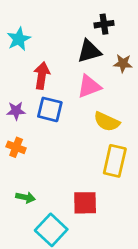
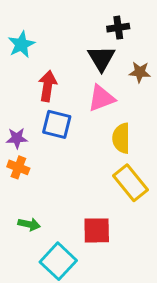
black triangle: (89, 51) -> (101, 58), turned -45
purple star: (16, 111) -> (17, 138), moved
yellow semicircle: (107, 122) -> (121, 138), turned 65
yellow rectangle: (115, 161) -> (131, 183), turned -52

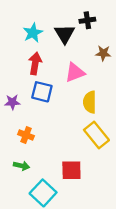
cyan star: (21, 44) -> (33, 33), moved
black triangle: (101, 58) -> (65, 34), moved
orange cross: (18, 167) -> (26, 135), moved

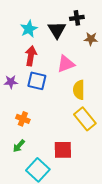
brown star: (103, 53) -> (91, 39), moved
purple star: (12, 102) -> (11, 82), moved
green arrow: (21, 166) -> (19, 146), turned 120

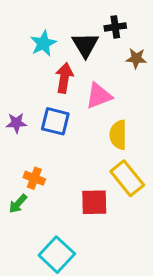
red arrow: (31, 56) -> (64, 78), moved
green arrow: (19, 146) -> (18, 204), moved
red square: (63, 150) -> (94, 202), moved

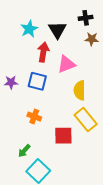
black cross: (115, 27) -> (86, 18), moved
orange cross: (34, 178) -> (34, 117), moved
green arrow: (18, 204) -> (24, 151), moved

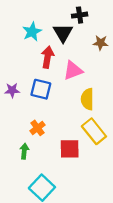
black cross: (86, 18) -> (80, 15), moved
orange cross: (34, 117) -> (38, 128), turned 32
green arrow: (24, 151) -> (24, 151), moved, turned 144

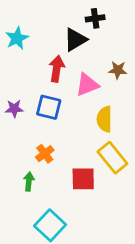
cyan star: (32, 32) -> (17, 38), moved
black triangle: (63, 33) -> (75, 40), turned 30
brown star: (101, 43) -> (118, 70), moved

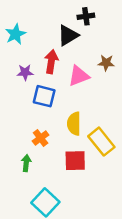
purple star: (14, 109) -> (25, 72), moved
yellow semicircle: (104, 119) -> (74, 124), moved

